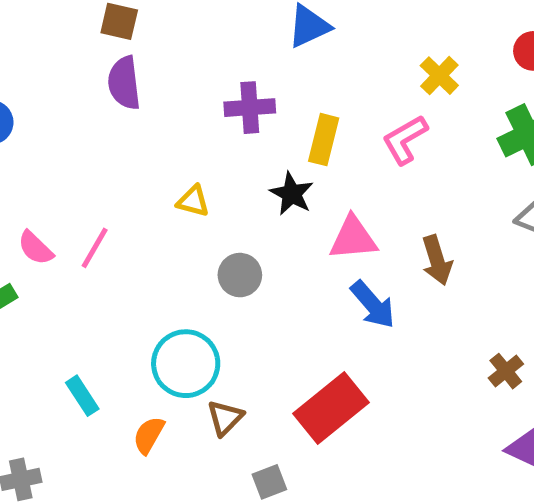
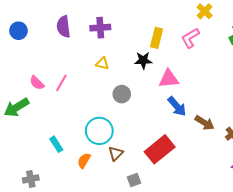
purple semicircle: (124, 83) -> (63, 27), moved
purple cross: (250, 108) -> (100, 28), moved
black star: (292, 194) -> (143, 60), turned -30
brown arrow: (437, 260) -> (205, 123), moved, turned -42

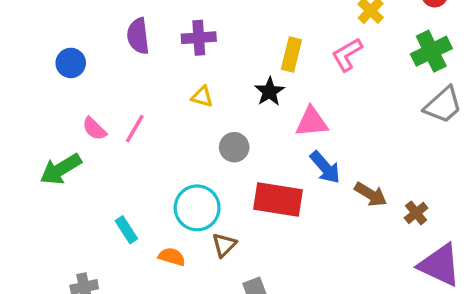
blue circle: (18, 31) -> (71, 63), moved
black star: (143, 60) -> (270, 92), turned -30
red rectangle: (160, 149) -> (278, 199), moved, turned 48
orange semicircle: (84, 161) -> (172, 257), turned 77

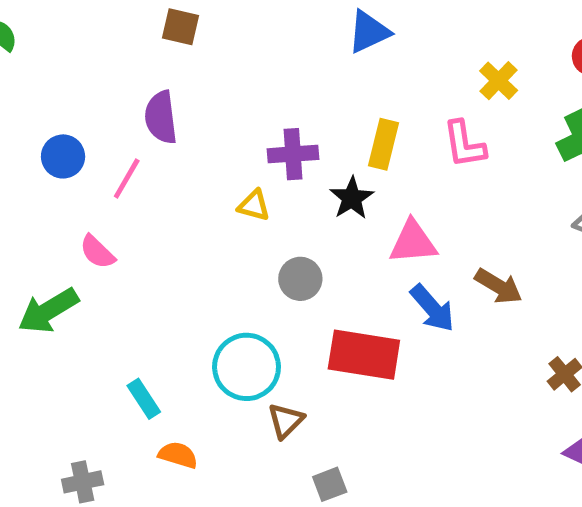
purple cross: (199, 38) -> (293, 154), moved
pink L-shape: (347, 55) -> (464, 144), turned -69
pink line: (135, 129) -> (127, 179), moved
brown arrow: (371, 194) -> (499, 286), moved
orange semicircle: (172, 257) -> (178, 455), moved

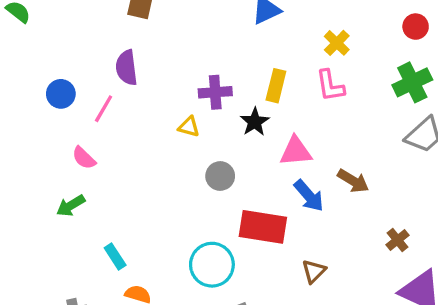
yellow cross: (499, 81) -> (337, 43), moved
green arrow: (48, 311) -> (71, 206), moved, size x0.7
cyan circle: (247, 367) -> (212, 265), moved
brown triangle: (286, 421) -> (314, 271), moved

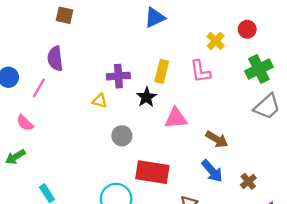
red circle: (416, 27) -> (247, 29), moved
yellow cross: (337, 43) -> (216, 41), moved
blue arrow: (309, 196) -> (212, 171), moved

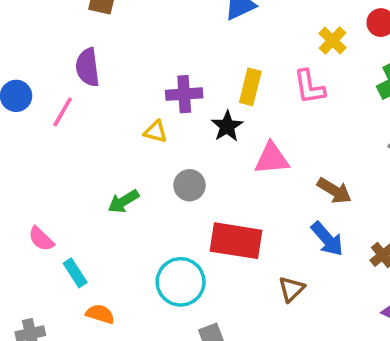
pink semicircle: (25, 123) -> (41, 239), moved
green arrow: (15, 157) -> (123, 201), moved

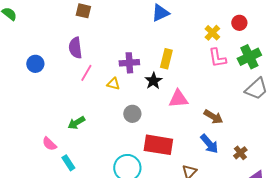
pink L-shape: (309, 87) -> (217, 58), moved
pink line: (63, 112) -> (86, 73), moved
green arrow: (123, 201) -> (76, 123), moved

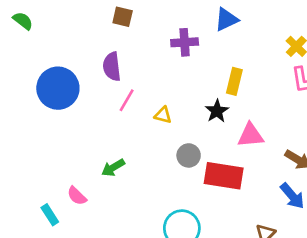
purple cross: (129, 63) -> (185, 42), moved
blue circle: (35, 64) -> (58, 88), size x1.8
red rectangle: (158, 145) -> (224, 176), moved
cyan rectangle: (68, 163) -> (50, 215), moved

